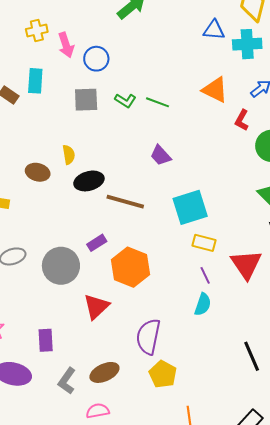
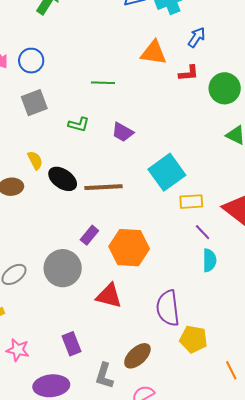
green L-shape: (125, 101) -> (79, 124), moved
red L-shape: (242, 120) -> (189, 73), turned -105
black ellipse: (89, 181) -> (63, 179), turned 68
red triangle: (96, 306) -> (109, 296), turned -44

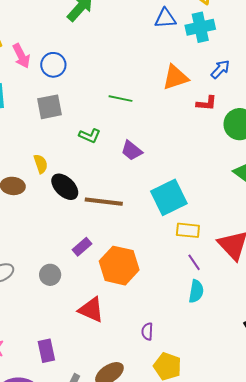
orange triangle: (154, 53) -> (175, 77), turned -36
gray circle: (63, 268) -> (50, 275), size x0.6
purple semicircle: (168, 308) -> (147, 331), size x0.5

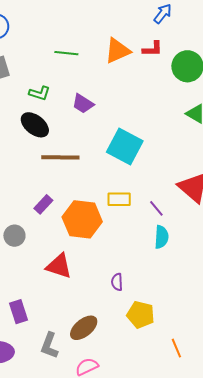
orange triangle: (175, 77) -> (117, 51), moved
black ellipse: (65, 187) -> (35, 125), moved
cyan square: (169, 197) -> (125, 146), turned -30
yellow rectangle: (188, 230) -> (119, 199), moved

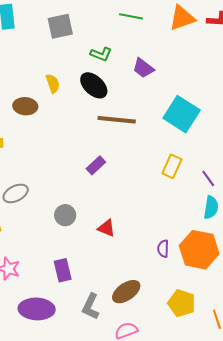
yellow rectangle: (119, 199) -> (172, 166), turned -70
orange hexagon: (82, 219) -> (199, 250), moved
gray circle: (14, 236) -> (65, 215), moved
red triangle: (59, 266) -> (107, 228), size x0.7
yellow pentagon: (141, 315) -> (182, 303), moved

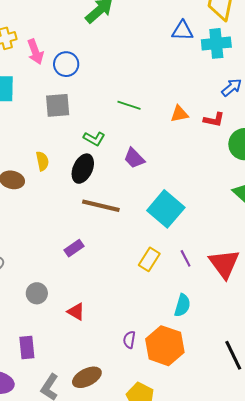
orange triangle: (182, 18) -> (179, 114), size x0.7
black ellipse: (94, 85) -> (83, 169), turned 64
purple line: (208, 178) -> (186, 258), moved

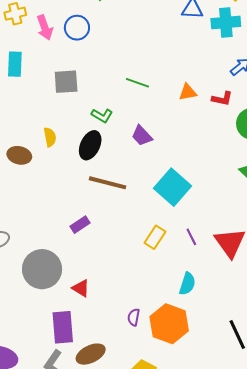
blue circle: (66, 64) -> (77, 28), moved
gray circle: (37, 293) -> (42, 269), size x1.8
purple rectangle: (27, 348) -> (63, 327), moved, size x1.4

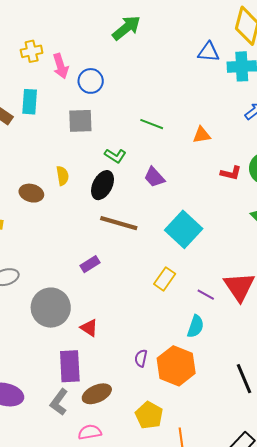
blue circle: (77, 28) -> (91, 81), moved
red L-shape: (222, 99) -> (231, 173), moved
purple line: (191, 237) -> (206, 295), moved, turned -36

